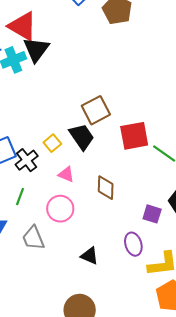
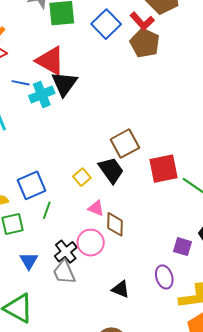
black cross: (27, 160) -> (66, 252), moved
brown diamond: (106, 188) -> (115, 224), moved
green line: (20, 197) -> (47, 210), moved

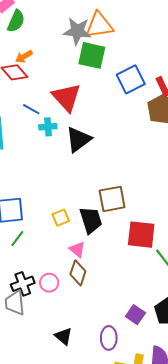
black triangle: (64, 84) -> (78, 139), moved
cyan cross: (42, 95) -> (48, 127), size x0.7
pink triangle: (96, 208) -> (77, 249), moved
pink circle: (91, 243) -> (49, 283), size x0.7

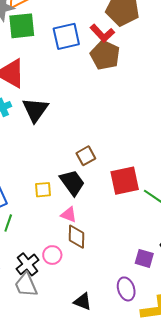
blue square: (131, 79) -> (66, 36), turned 32
brown square: (112, 199) -> (86, 156), size x0.7
yellow square: (61, 218) -> (43, 190), turned 36

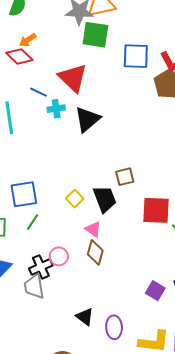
yellow square: (43, 190) -> (75, 199), turned 36
pink circle: (52, 255) -> (59, 256), moved
purple ellipse: (126, 289) -> (114, 327), moved

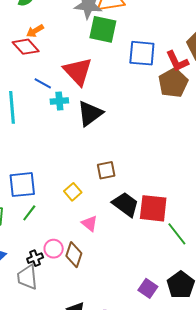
brown square: (125, 177) -> (106, 170), moved
black trapezoid: (105, 199) -> (126, 204), moved, turned -36
brown diamond: (95, 252) -> (74, 255), moved
black cross: (41, 267) -> (35, 258), size x0.7

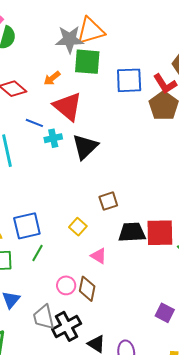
orange arrow: (35, 31) -> (52, 78), moved
black trapezoid: (126, 204) -> (132, 232), turned -32
black cross: (35, 258) -> (67, 326), moved, size x1.8

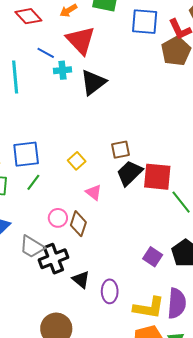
brown square: (108, 201) -> (121, 150), moved
black trapezoid: (132, 232) -> (129, 173), turned -48
gray trapezoid: (44, 317) -> (32, 247), turned -52

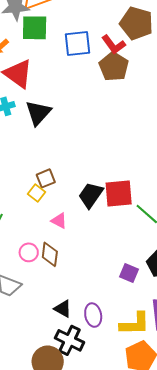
brown square: (121, 150) -> (46, 178), moved
black cross: (53, 259) -> (70, 340), moved, turned -32

